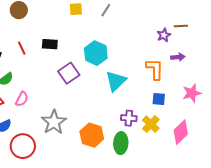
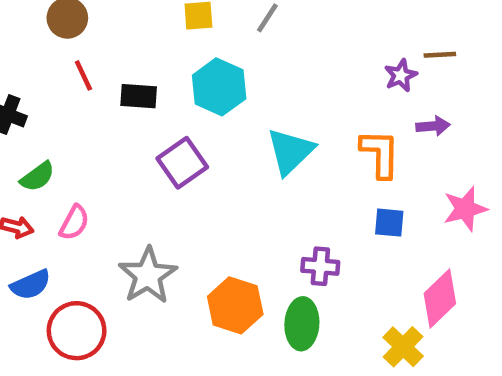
red line: (22, 48) -> (83, 75), moved
cyan hexagon: (96, 53) -> (219, 87), moved
cyan triangle: (116, 81) -> (290, 151), moved
yellow cross: (151, 124) -> (403, 347), moved

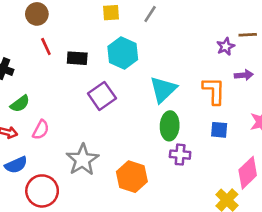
green ellipse: (302, 324) -> (170, 126), moved

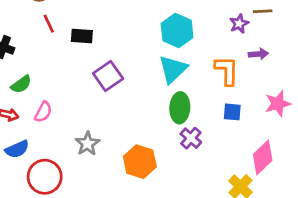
cyan hexagon: (123, 53) -> (177, 31), moved
purple cross: (180, 155) -> (191, 138), turned 36
gray star: (82, 160) -> (87, 144), size x0.7

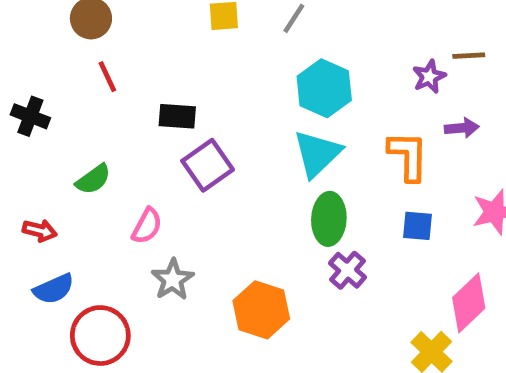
black rectangle: (82, 36) -> (177, 116), moved
green semicircle: (21, 84) -> (93, 179), moved
pink semicircle: (43, 112) -> (147, 226), moved

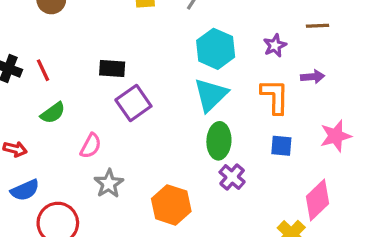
red line: (107, 77) -> (43, 70), moved
purple star: (429, 77) -> (275, 45), moved

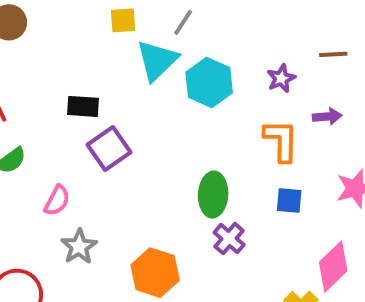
cyan triangle: (211, 95) -> (157, 60), moved

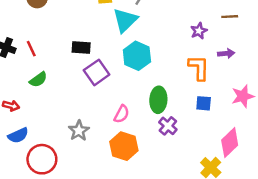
cyan hexagon: (209, 82) -> (137, 56), moved
pink semicircle: (57, 201) -> (122, 114), moved

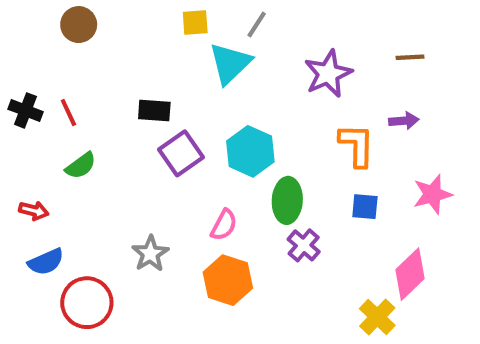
purple star: (199, 31) -> (328, 74), moved, size x1.6
cyan hexagon: (137, 56) -> (250, 151), moved

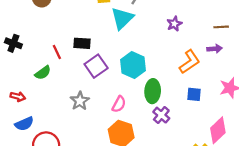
brown line: (410, 57) -> (221, 27), moved
purple star: (328, 74) -> (174, 24), size x0.6
red line: (68, 112) -> (57, 52), moved
orange L-shape: (357, 145) -> (190, 62), turned 55
gray star: (150, 254) -> (80, 101), moved

